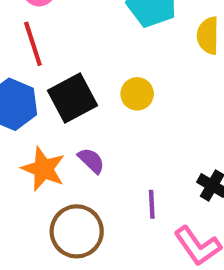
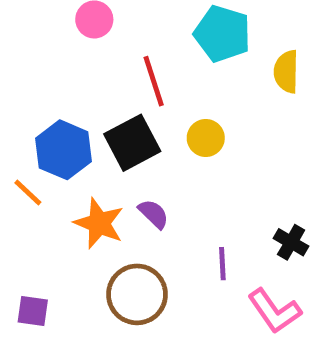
red line: (33, 44) -> (154, 81), moved

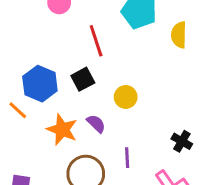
yellow circle: (206, 138) -> (126, 97), moved
black square: (132, 143) -> (83, 79), size x0.7
purple line: (222, 264) -> (127, 158), moved

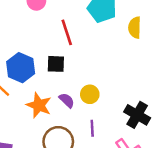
black square: (83, 79) -> (56, 64), turned 30
yellow circle: (126, 97) -> (90, 94), moved
black cross: (182, 141) -> (137, 115), size x1.5

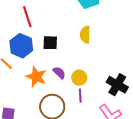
yellow semicircle: (135, 28) -> (85, 35), moved
red line: (67, 32) -> (27, 17), moved
yellow circle: (90, 94) -> (79, 78), moved

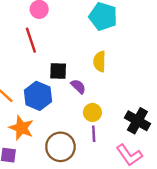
blue hexagon: (21, 46) -> (38, 96), moved
purple semicircle: (59, 73) -> (78, 86), moved
orange star: (36, 77) -> (21, 128), moved

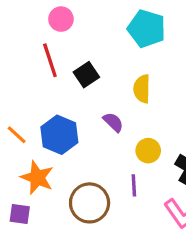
black square: (58, 71) -> (86, 75), moved, turned -36
yellow circle: (92, 112) -> (148, 151), moved

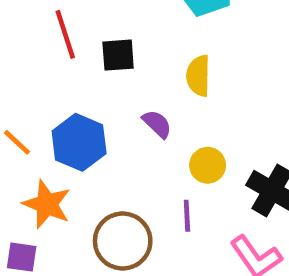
black square: (86, 75) -> (118, 55), turned 30

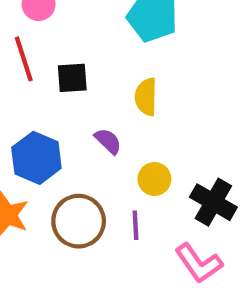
brown circle: (123, 241) -> (79, 221), moved

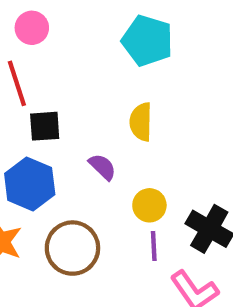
black square: (72, 78) -> (45, 126), moved
purple line: (135, 225) -> (154, 246), moved

